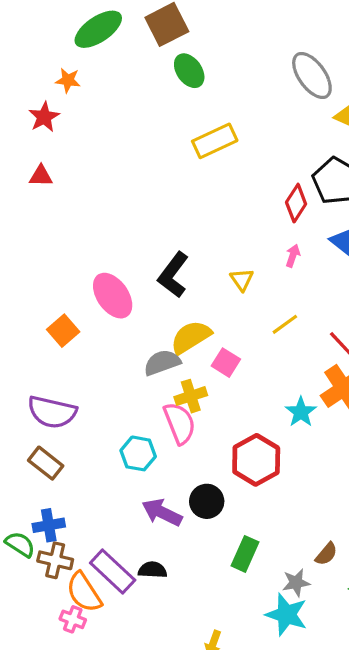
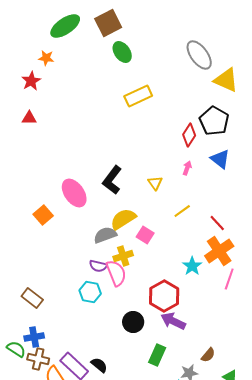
purple semicircle: (52, 412) -> (98, 266), moved, size x0.6
purple arrow: (162, 512) -> (173, 321), moved
black semicircle: (152, 570) -> (99, 365), turned 36

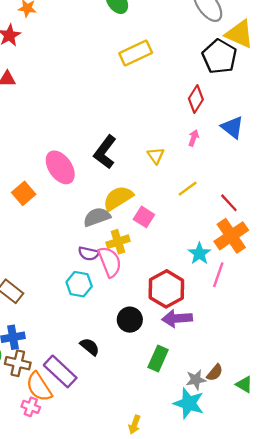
black pentagon: (214, 121) -> (219, 57), moved
pink line: (229, 279) -> (218, 275), moved
purple arrow: (173, 321) -> (177, 318), turned -30
brown semicircle: (208, 355) -> (215, 373), moved
black semicircle: (99, 365) -> (90, 347), moved

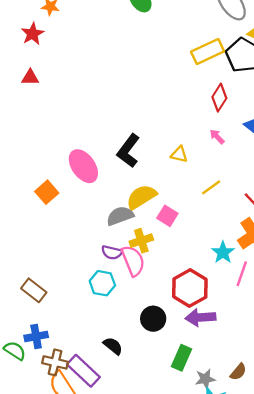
yellow rectangle: (136, 53) -> (208, 51), moved
pink arrow: (193, 138) -> (217, 137), turned -63
yellow triangle: (156, 156) -> (179, 154), turned -42
brown cross: (18, 363) -> (55, 362), moved
gray star: (196, 380) -> (205, 379), moved

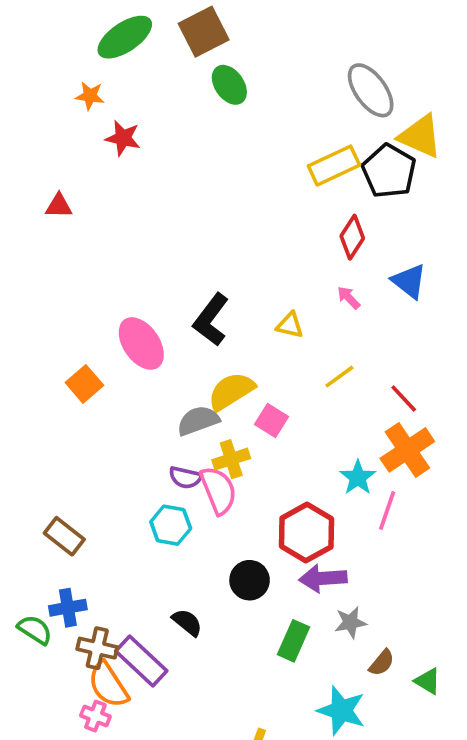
red star: (33, 34) -> (123, 138), moved, turned -30
gray star: (205, 379) -> (350, 622), moved

